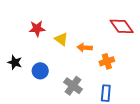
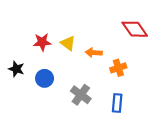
red star: (37, 29) -> (42, 42), moved

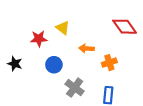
yellow triangle: (68, 43) -> (63, 28), moved
blue circle: (45, 78) -> (54, 65), moved

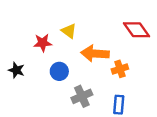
orange arrow: (87, 48) -> (95, 54), size x1.6
gray cross: (75, 88) -> (82, 96), turned 30

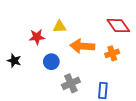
yellow triangle: (69, 31) -> (60, 27), turned -40
orange cross: (120, 69) -> (112, 53), moved

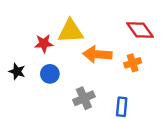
yellow triangle: (60, 27) -> (71, 31), size x1.6
blue circle: (51, 62) -> (50, 74), moved

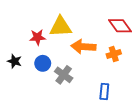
gray cross: (84, 98) -> (64, 75), moved, turned -30

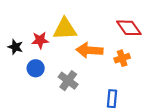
black star: (15, 61) -> (15, 47), moved
blue circle: (43, 63) -> (36, 68), moved

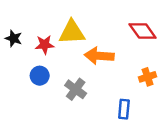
black star: (15, 47) -> (14, 38), moved
orange cross: (122, 58) -> (148, 77), moved

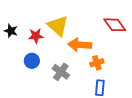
yellow triangle: (72, 32) -> (58, 26), turned 45
orange cross: (148, 77) -> (97, 63), moved

